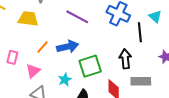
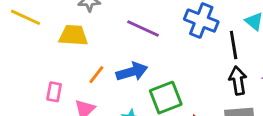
black arrow: (125, 59) -> (238, 81), moved

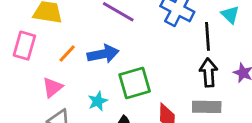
pink rectangle: (54, 92) -> (24, 46), moved, size x1.4

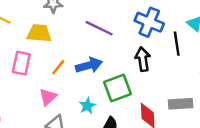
black arrow: (209, 72) -> (143, 59), moved

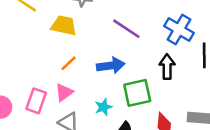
pink rectangle: (21, 63) -> (36, 101), moved
orange line: (58, 67) -> (69, 63), moved

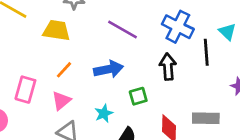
green square: (137, 93) -> (138, 96), size x0.6
pink rectangle: (36, 101) -> (25, 90), moved

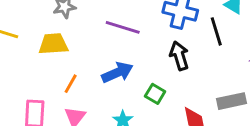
green square: (138, 96) -> (155, 94), turned -30

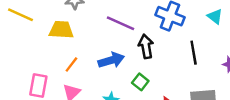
black line: (216, 31) -> (194, 53), moved
black arrow: (179, 56) -> (146, 46), moved

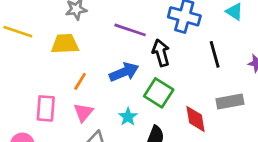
green square: (140, 82) -> (159, 93), size x1.5

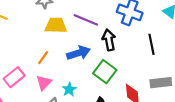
yellow trapezoid: (65, 44) -> (56, 25), moved
pink rectangle: (46, 108) -> (14, 77), turned 42
cyan star: (128, 117) -> (69, 89), moved

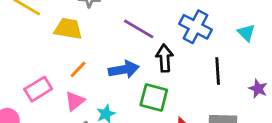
yellow trapezoid: (56, 25) -> (68, 29), moved
green square: (105, 72) -> (154, 98), turned -30

